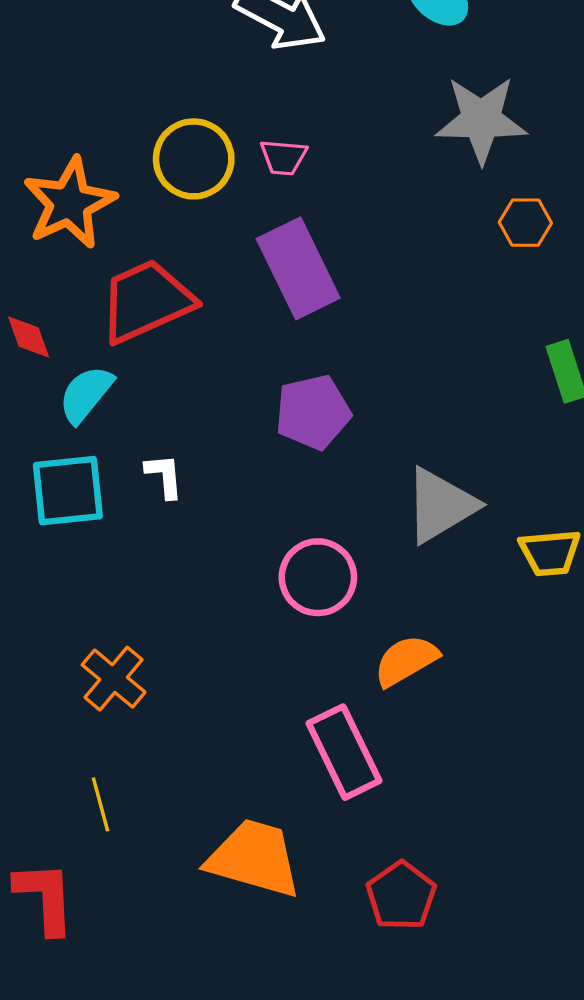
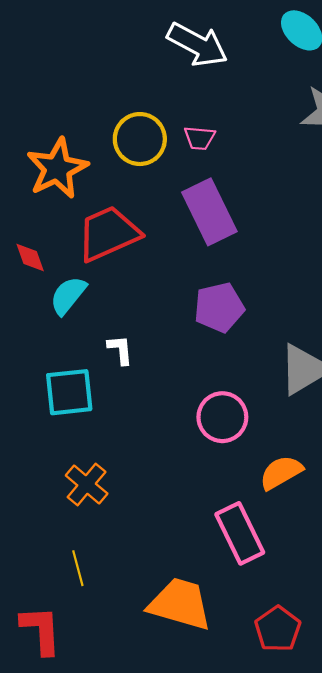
cyan square: (68, 491) -> (69, 392), moved

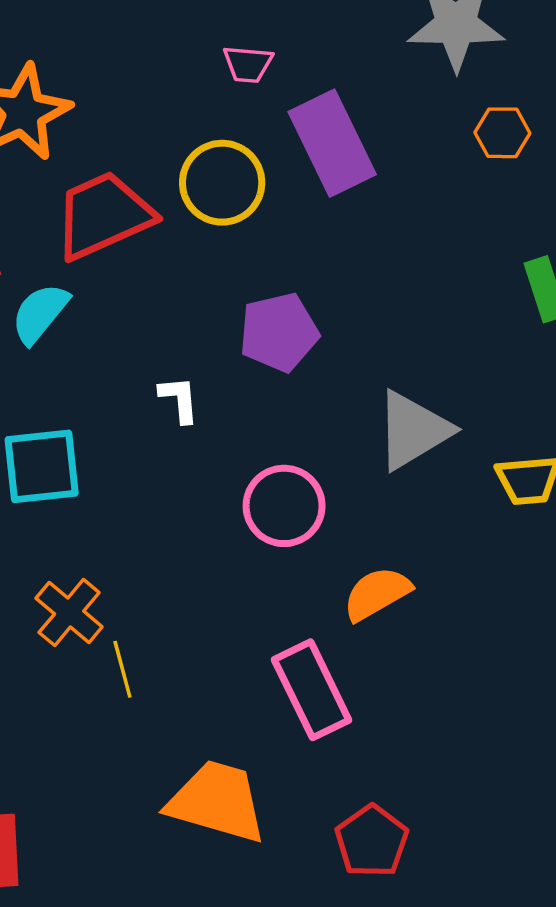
yellow circle: (140, 139) -> (222, 183), moved
purple rectangle: (209, 212) -> (332, 143), moved
white L-shape: (120, 350) -> (179, 399), moved
yellow line: (78, 568) -> (122, 669), moved

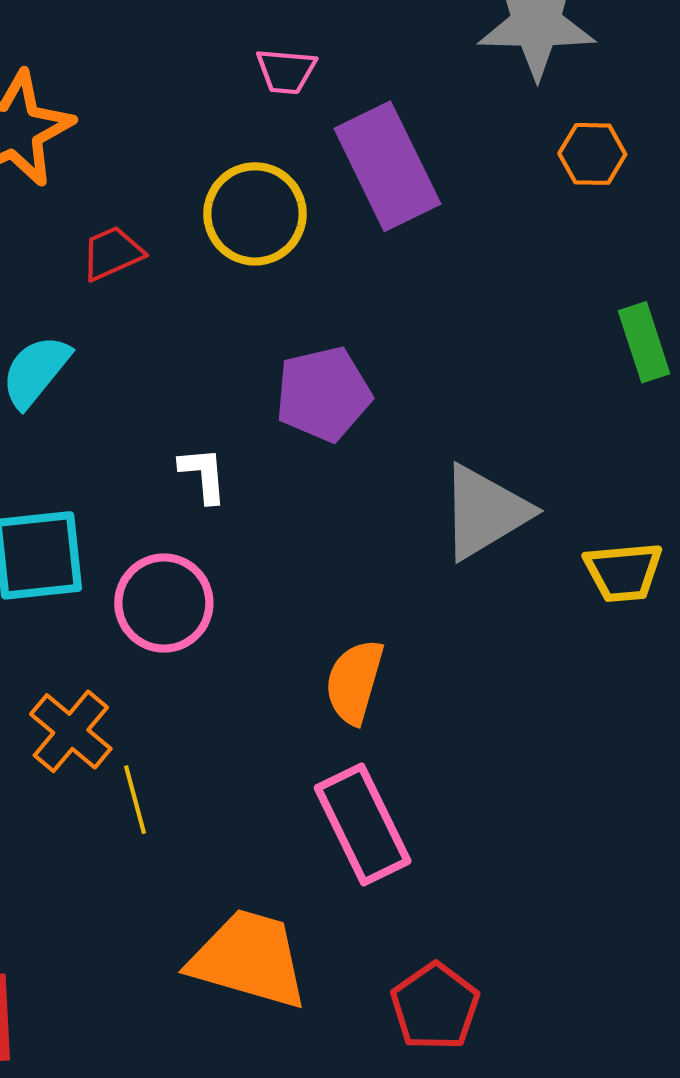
red trapezoid: (104, 215) -> (112, 253), size x0.5
pink circle: (284, 506) -> (164, 603), moved
orange semicircle: (377, 594) -> (354, 682), moved, turned -44

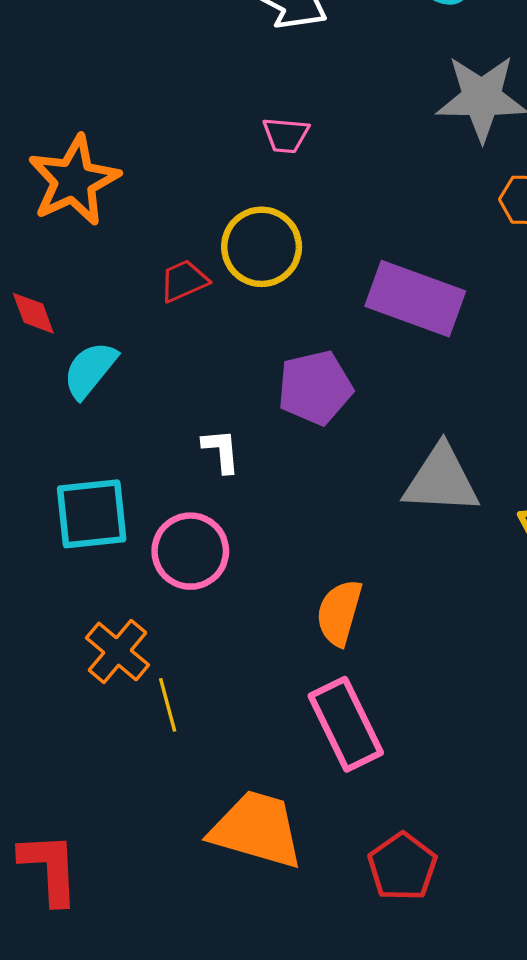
purple rectangle: (387, 166) -> (415, 299), moved, turned -44
red trapezoid: (112, 253) -> (184, 281), moved
gray triangle: (485, 512) -> (441, 480), turned 34

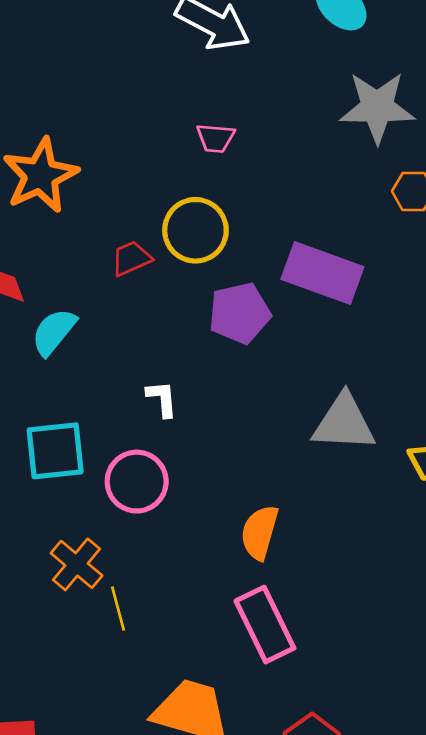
purple pentagon: (315, 388) -> (240, 313), moved

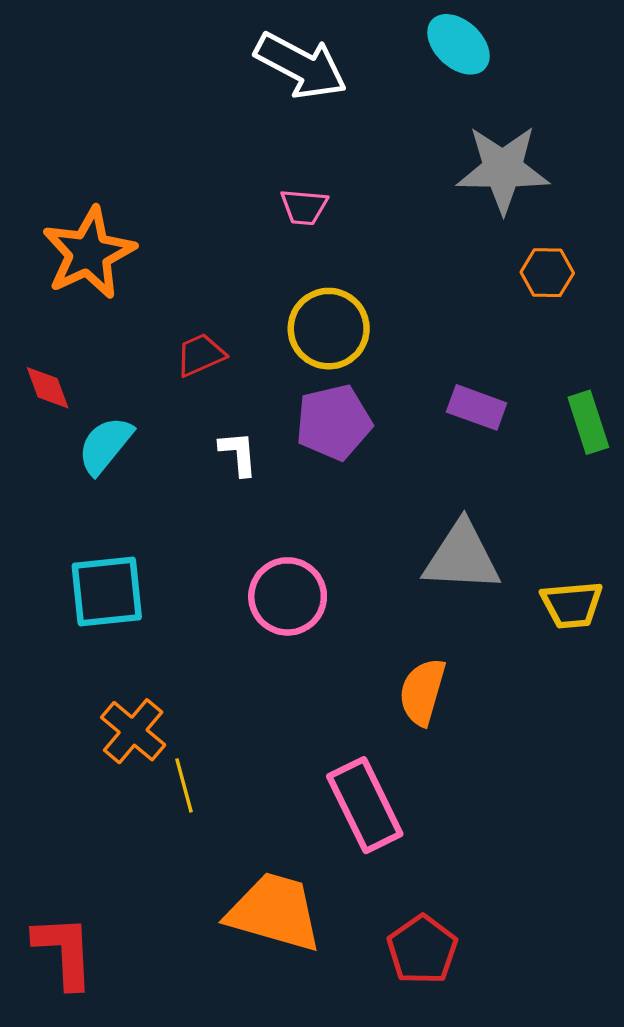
yellow circle: (195, 230) -> (329, 329), moved
purple rectangle: (322, 273) -> (477, 407), moved, size x0.6
white L-shape: (162, 399) -> (238, 453), moved
pink circle: (137, 482) -> (288, 596), moved
orange semicircle: (260, 532) -> (422, 692), moved

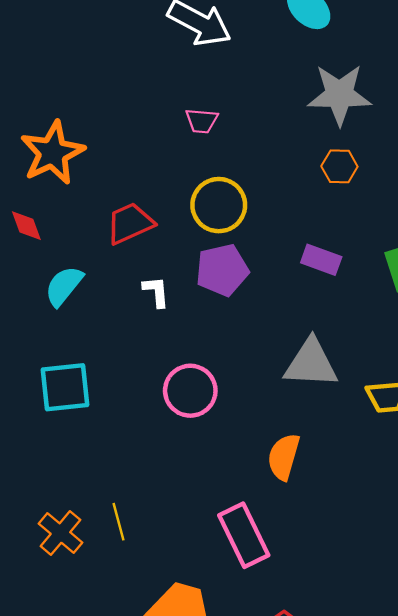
orange hexagon: (547, 273) -> (339, 166), moved
red trapezoid: (200, 355) -> (130, 223), size x1.4
red diamond: (48, 388) -> (26, 226), moved
orange cross: (133, 731) -> (60, 533), moved

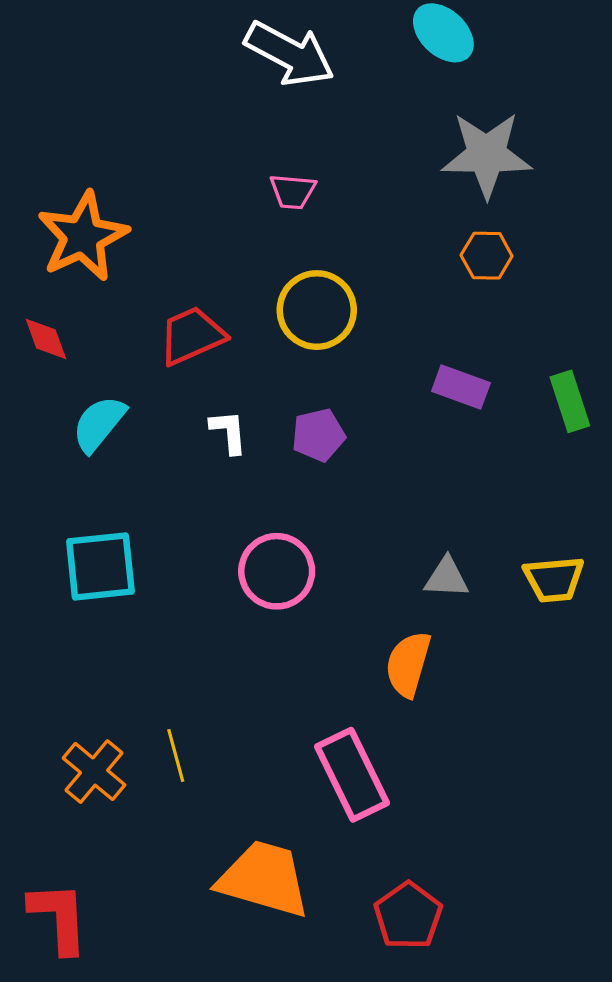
purple pentagon: (222, 270) -> (318, 435), moved, size x0.7
gray triangle: (311, 363) -> (447, 578), moved, size x0.6

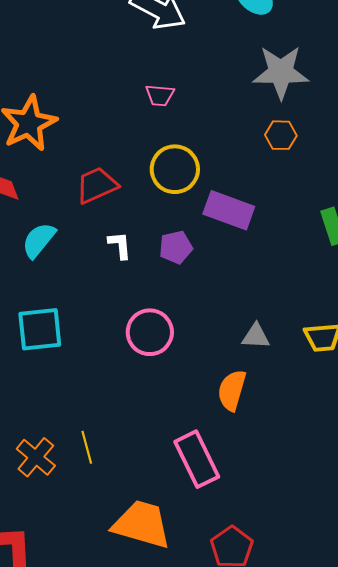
purple rectangle: (461, 387) -> (229, 210), moved, size x1.4

